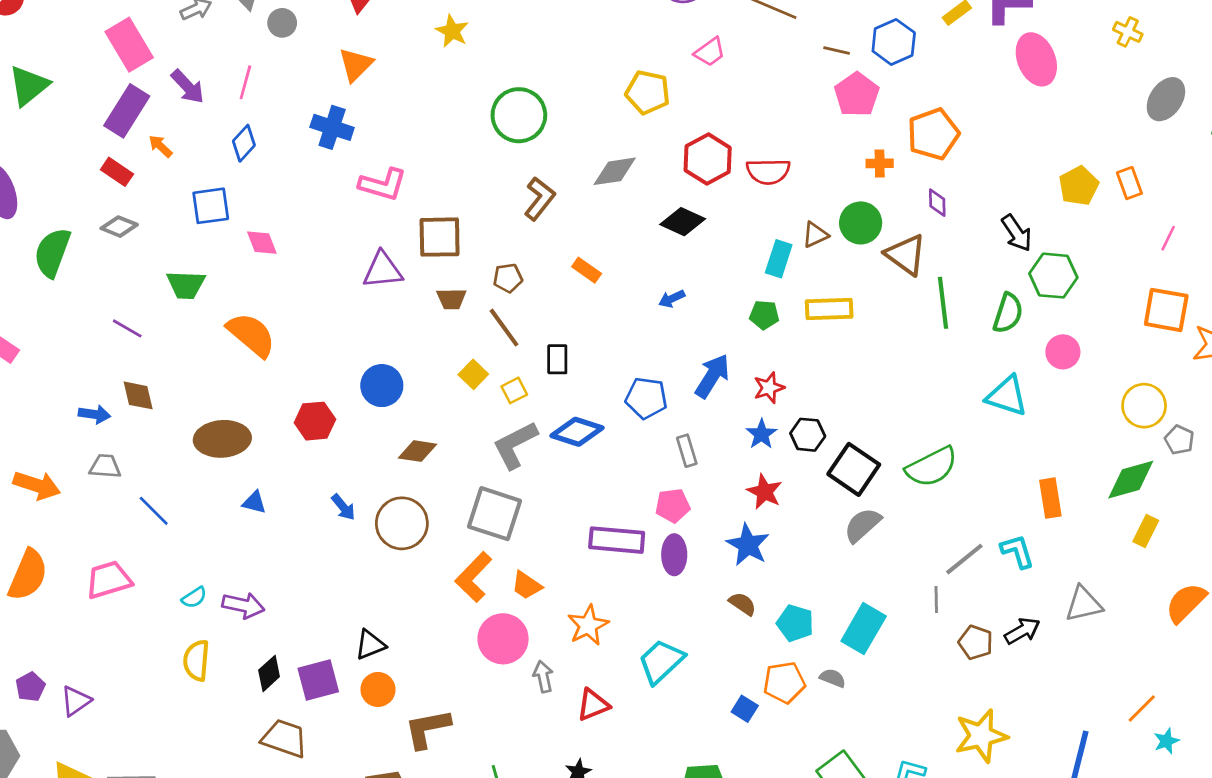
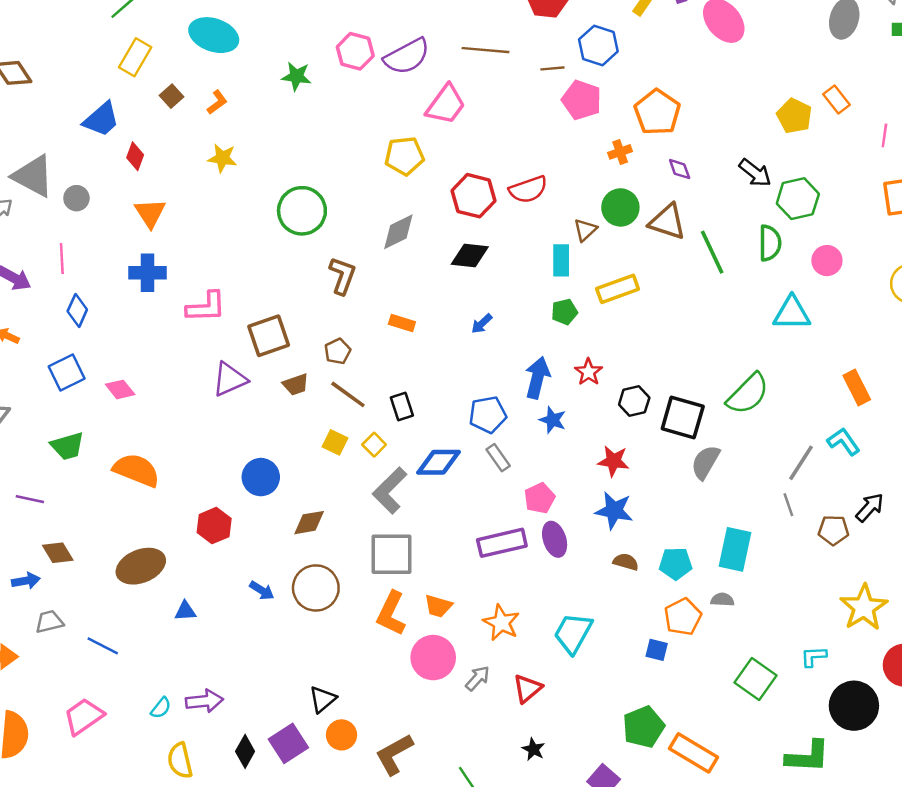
pink trapezoid: (710, 52) -> (446, 105), size x1.5
blue star: (762, 434) -> (553, 420), moved
gray rectangle: (687, 451) -> (498, 458), moved
gray arrow: (543, 677) -> (478, 678), turned 72

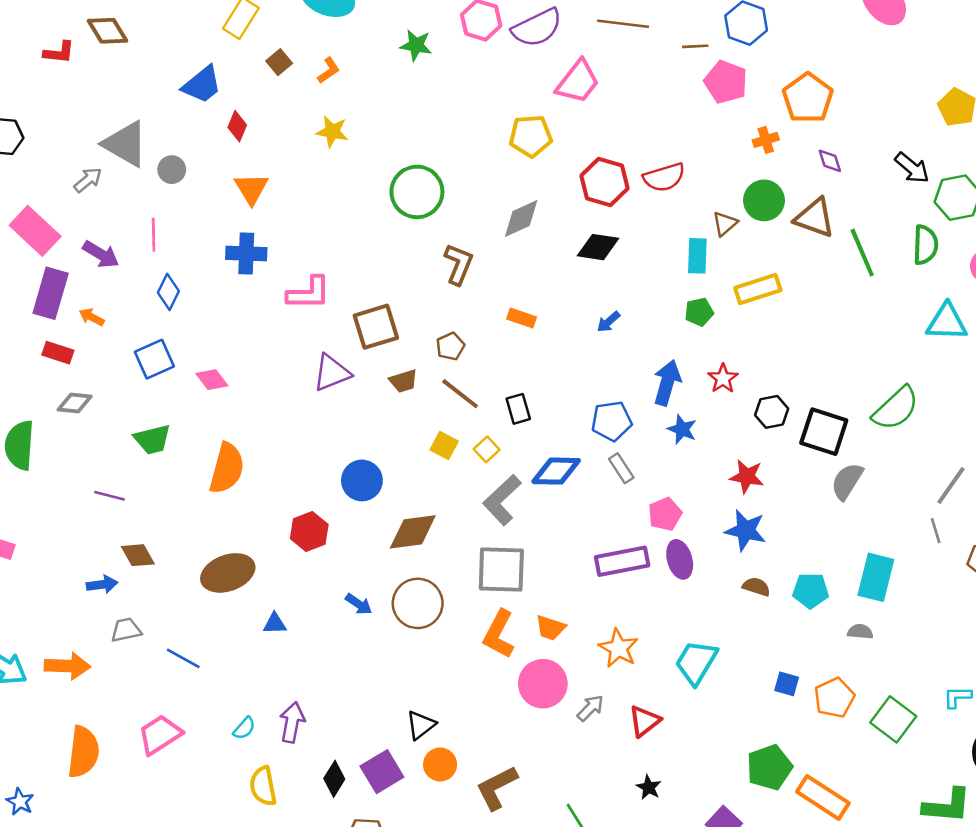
orange semicircle: (136, 470) -> (227, 468), turned 81
brown diamond: (309, 523) -> (413, 532), size x1.4
orange pentagon: (683, 617) -> (834, 698), moved
purple arrow: (204, 701) -> (292, 722), turned -75

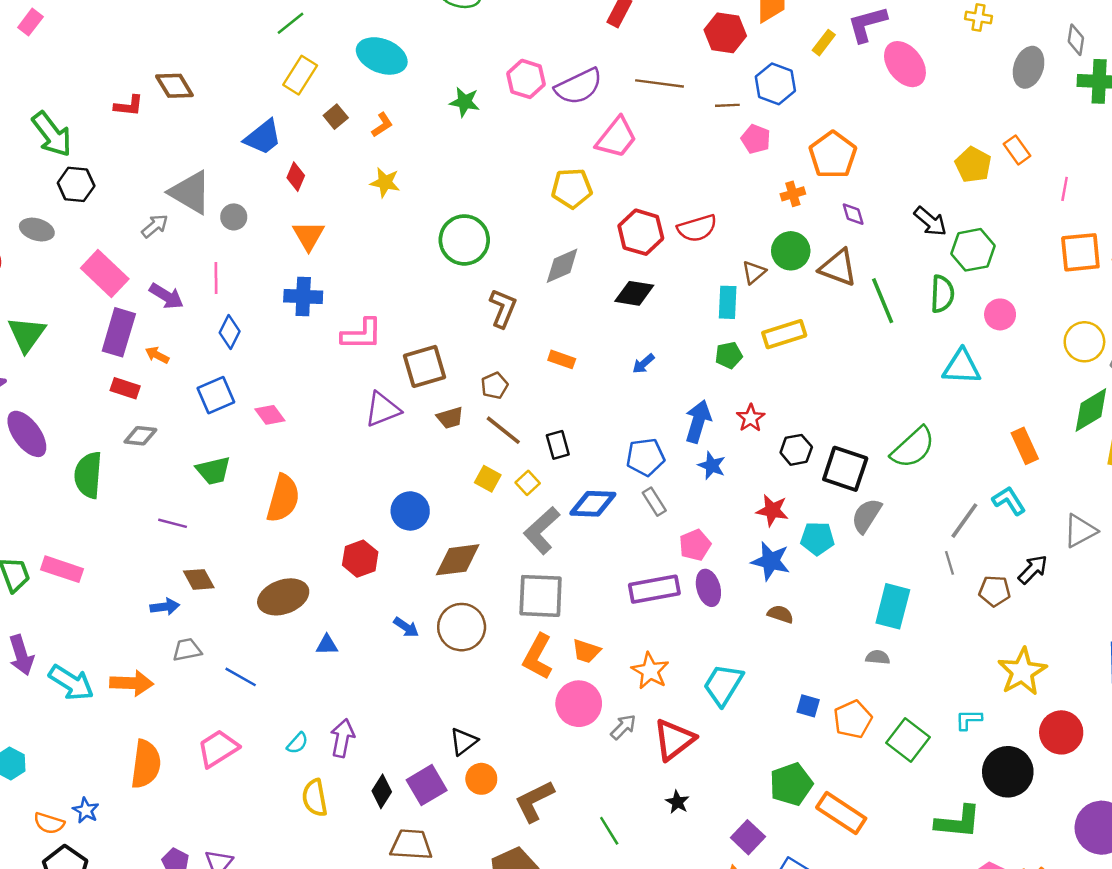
pink pentagon: (726, 82) -> (756, 139), size x0.7
cyan pentagon: (811, 591) -> (817, 539), moved
red triangle: (644, 721) -> (674, 740), size x1.4

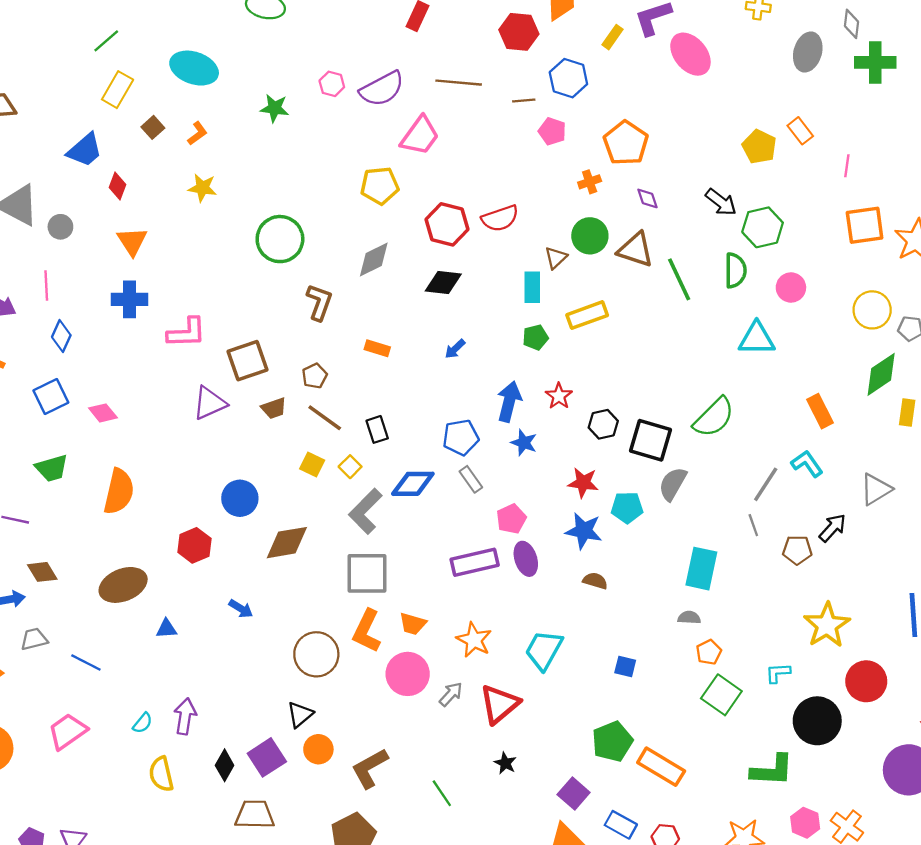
pink hexagon: (526, 79) -> (332, 84), size x0.7
brown circle: (462, 627) -> (316, 654), moved
orange pentagon: (853, 719) -> (709, 652), moved, size x0.7

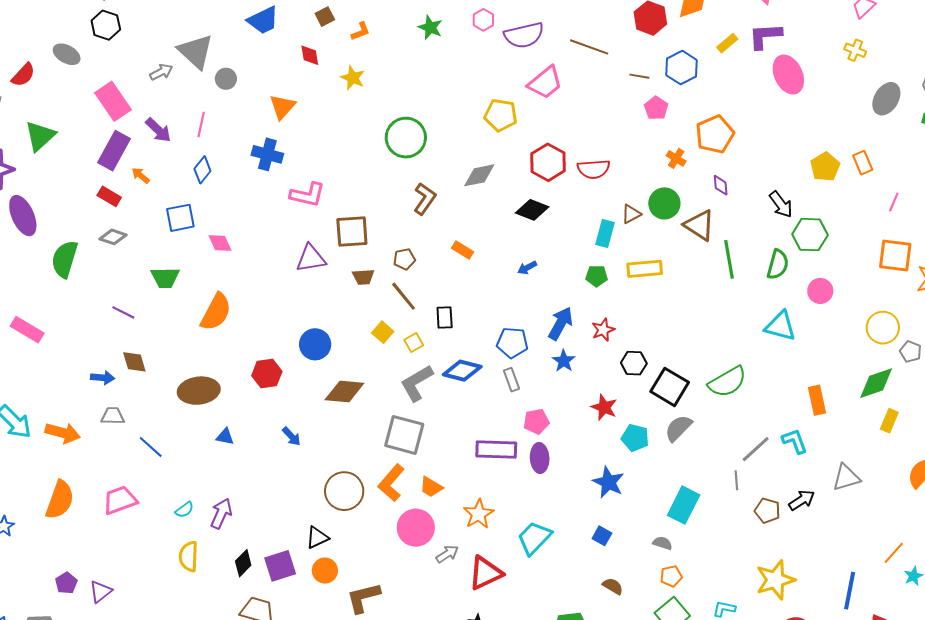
orange cross: (590, 182) -> (676, 158), turned 36
red diamond: (118, 186) -> (310, 55), moved, turned -45
blue star: (584, 531) -> (608, 482), moved
brown semicircle: (595, 581) -> (613, 586), moved
blue square: (625, 667) -> (602, 536), moved

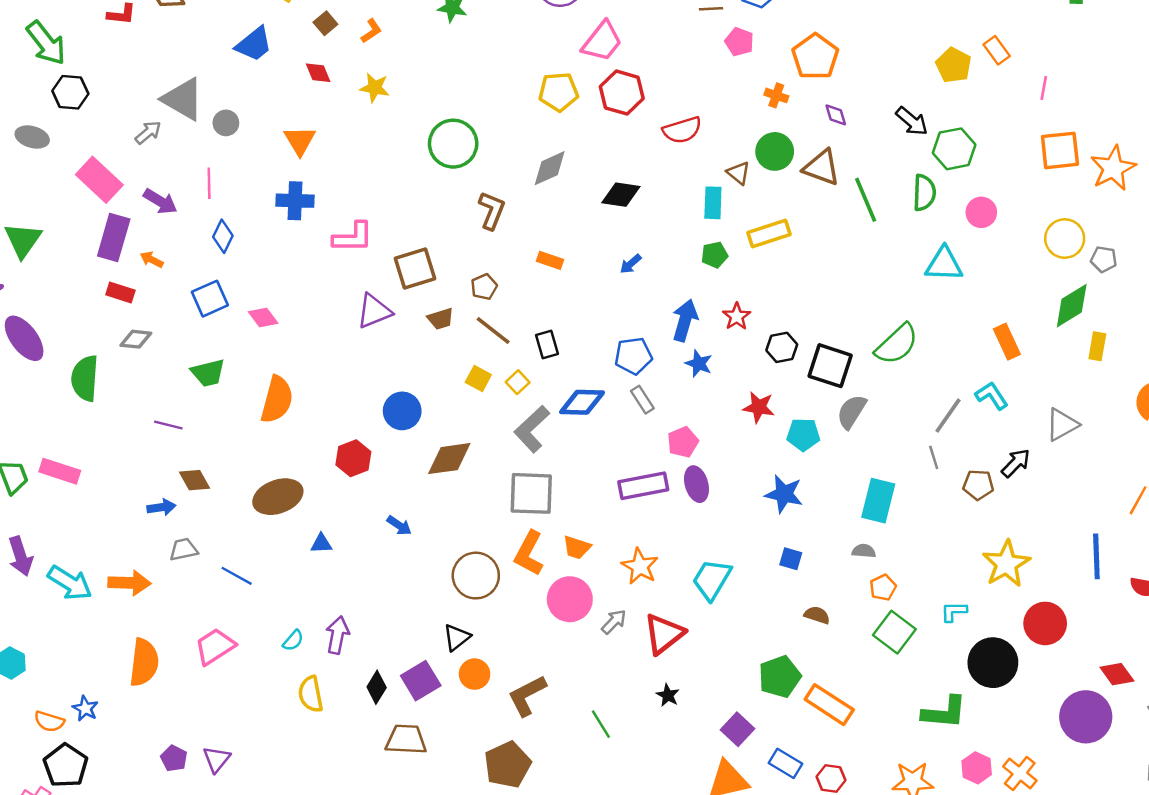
red hexagon: (548, 162) -> (622, 93), moved
brown triangle: (631, 214) -> (738, 173), turned -40

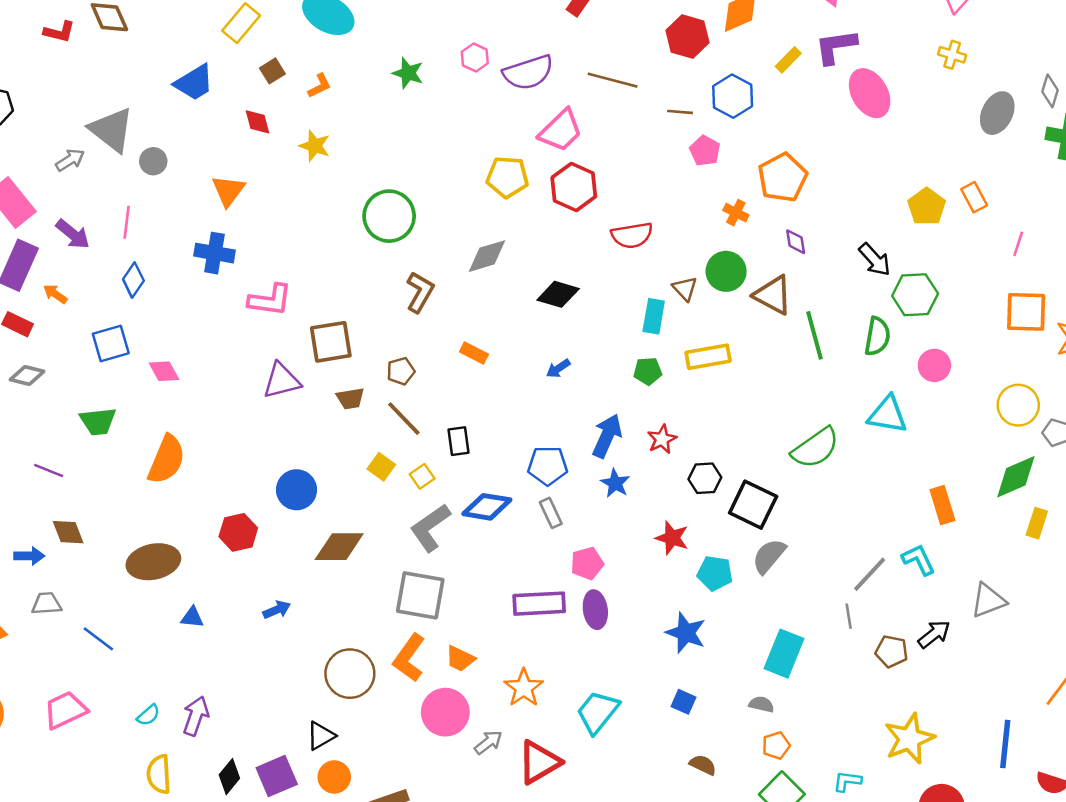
green semicircle: (897, 344) -> (815, 448), moved
blue arrow: (399, 525) -> (277, 610), turned -65

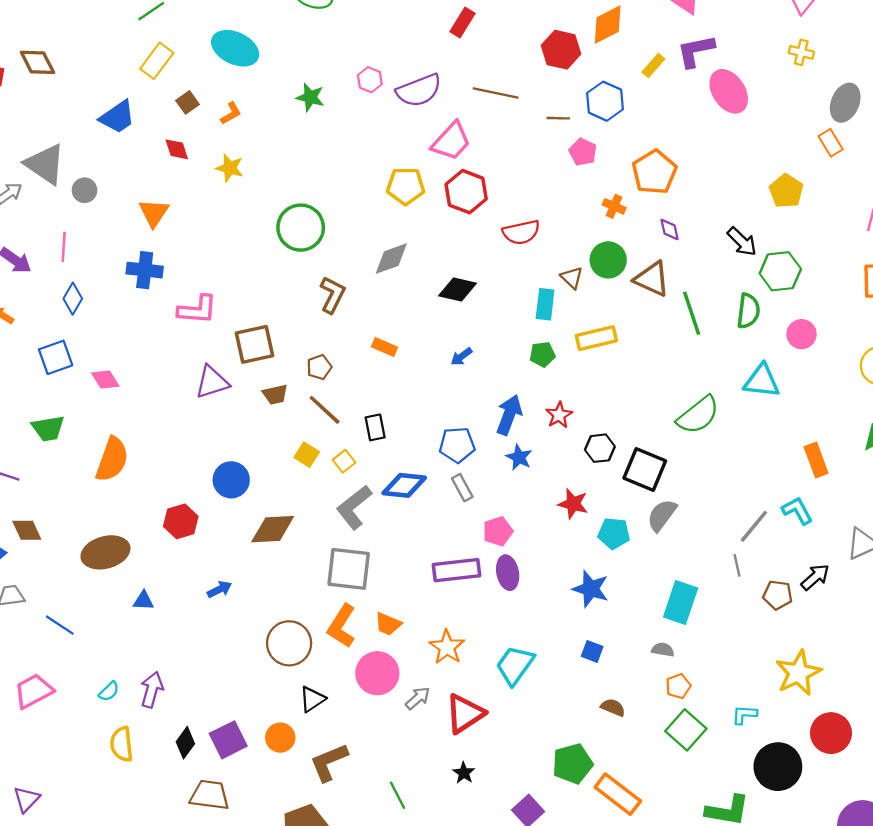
orange rectangle: (974, 197) -> (831, 143), moved
black triangle: (321, 736) -> (312, 699), moved

